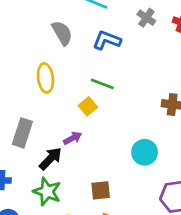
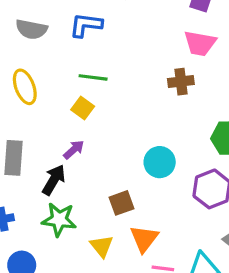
gray semicircle: (62, 33) -> (31, 29), turned 145
cyan circle: (145, 152) -> (160, 162), moved

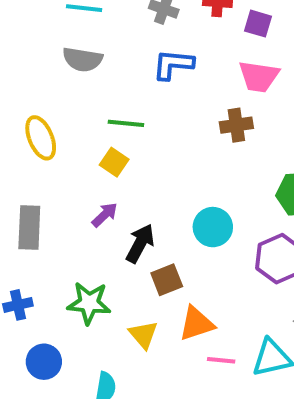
blue L-shape: (86, 25) -> (173, 64), moved
gray semicircle: (31, 29) -> (82, 59), moved
black arrow: (54, 180) -> (140, 243), moved
orange triangle: (144, 239) -> (197, 324), turned 36

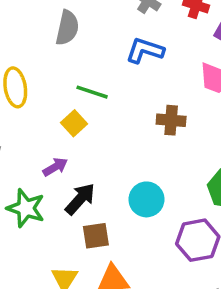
gray semicircle: (82, 59) -> (67, 28), turned -100
brown cross: (236, 125) -> (171, 120), moved
green star: (89, 303) -> (26, 208), moved

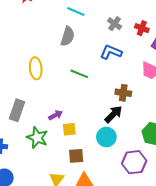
yellow square: (74, 123) -> (69, 129), moved, turned 32
black arrow: (80, 199) -> (113, 114), moved

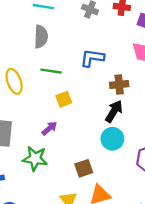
blue L-shape: (111, 52) -> (92, 58), moved
green line: (79, 74) -> (51, 71), moved
yellow square: (69, 129) -> (64, 99), moved

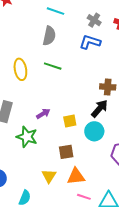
blue L-shape: (92, 58) -> (90, 42), moved
yellow square: (64, 99) -> (70, 121), moved

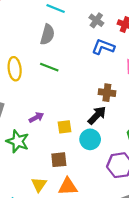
blue L-shape: (90, 42) -> (103, 47), moved

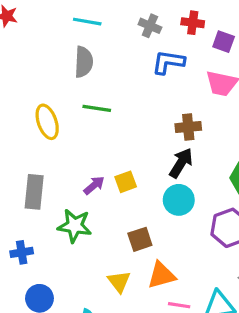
yellow square: (64, 127) -> (126, 182), moved

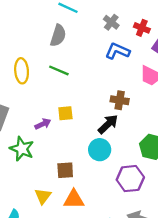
yellow square: (126, 182) -> (65, 113), moved

